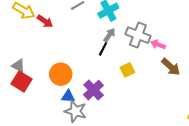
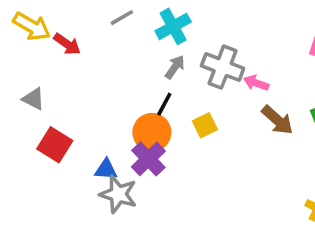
black line: (103, 49) -> (164, 104), moved
gray triangle: (18, 66) -> (34, 99), moved
orange circle: (61, 74) -> (152, 132), moved
red square: (22, 82) -> (55, 145), moved

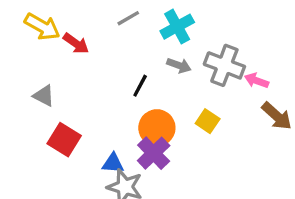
gray arrow: (175, 67) -> (179, 65), turned 75
black line: (164, 104) -> (140, 86), moved
yellow square: (205, 125) -> (208, 121), turned -30

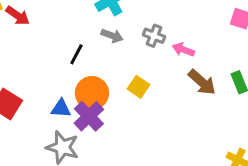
gray cross: (224, 65) -> (154, 36), size x0.6
blue triangle: (113, 163) -> (61, 109), moved

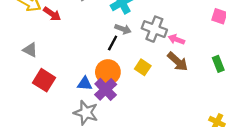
gray cross: (154, 36) -> (154, 29), size x1.5
black line: (76, 54) -> (113, 43), moved
brown arrow: (202, 82) -> (178, 62), moved

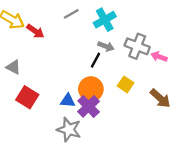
brown arrow: (178, 62) -> (160, 98), moved

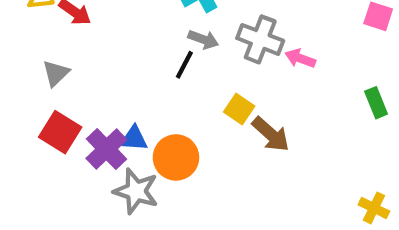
gray triangle: (13, 67) -> (56, 73), moved, turned 49
orange circle: (91, 89) -> (176, 157), moved
brown arrow: (160, 98) -> (271, 134), moved
purple cross: (89, 106) -> (106, 149), moved

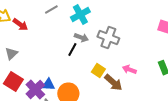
pink arrow: (300, 58) -> (129, 70), moved

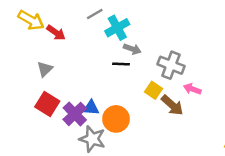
cyan cross: (80, 15) -> (117, 28), moved
gray cross: (108, 38) -> (171, 65), moved
black line: (72, 50) -> (121, 64), turned 64

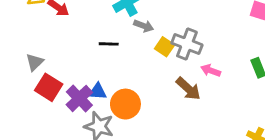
black line: (121, 64) -> (109, 44), moved
gray triangle: (45, 69) -> (35, 62), moved
yellow square: (153, 90) -> (165, 47), moved

